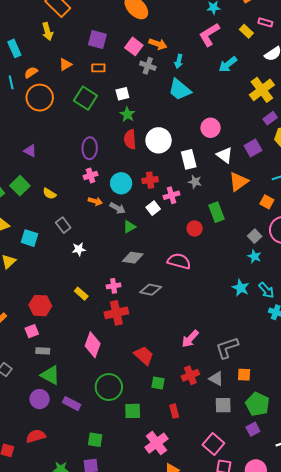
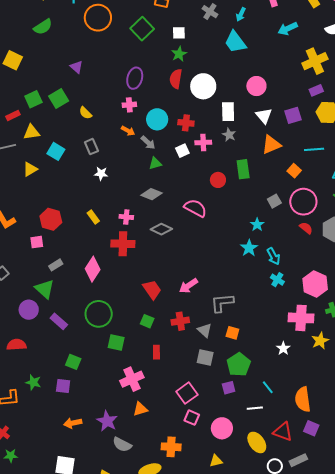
cyan star: (254, 256) -> (257, 225), moved
gray rectangle: (43, 351) -> (56, 265), moved, turned -48
red trapezoid: (144, 356) -> (152, 290), moved

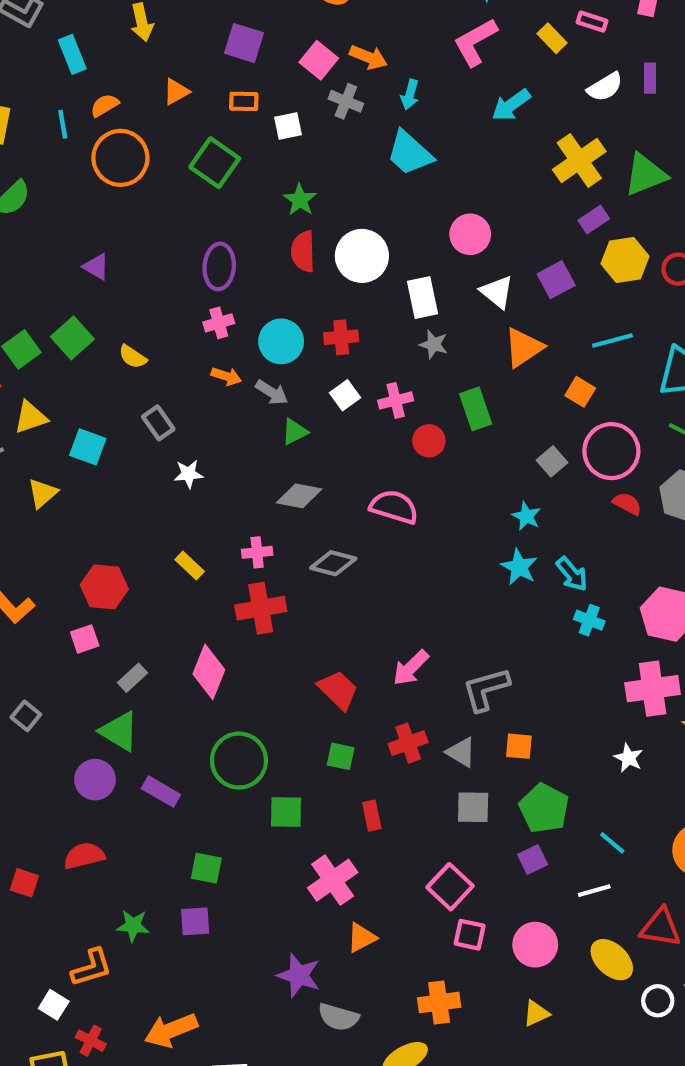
white square: (179, 33) -> (288, 126), moved
pink cross: (203, 143) -> (396, 400), moved
orange arrow: (73, 423) -> (171, 1030), moved, size x1.4

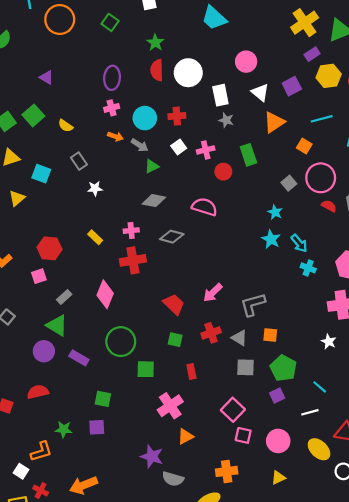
green square: (215, 163) -> (110, 22), size x0.7

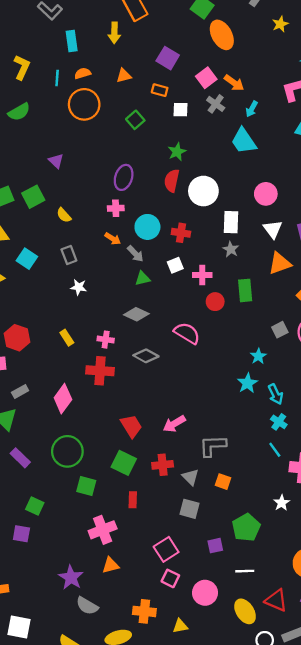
green square: (175, 340) -> (124, 463), size x1.5
green pentagon: (283, 368) -> (246, 527), moved
cyan line: (320, 387) -> (275, 450), moved
yellow triangle: (278, 478) -> (180, 626), moved

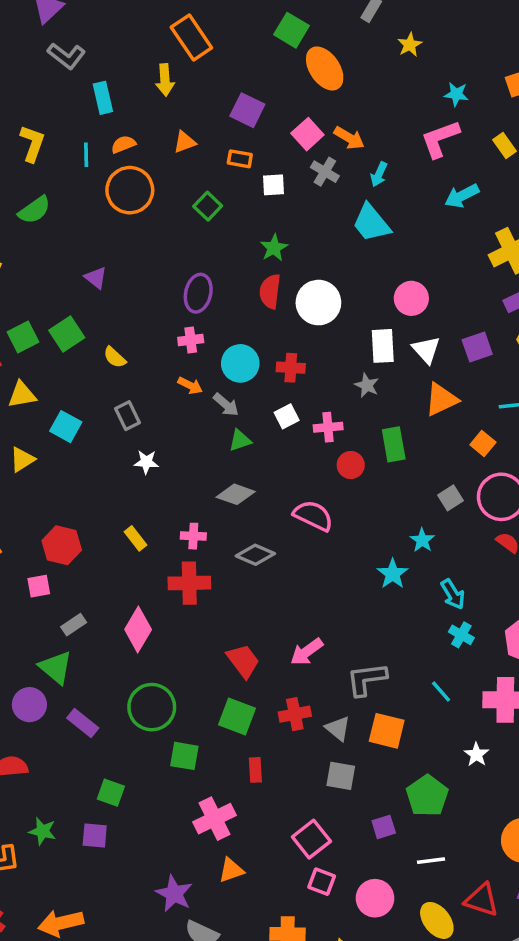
white rectangle: (231, 222) -> (383, 346), moved
cyan star: (247, 383) -> (393, 574), moved
cyan line: (275, 450) -> (441, 692), moved
orange square: (223, 482) -> (387, 731), size x1.5

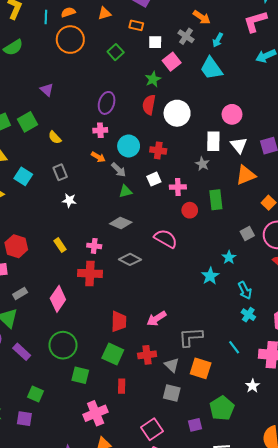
pink square: (307, 134) -> (172, 62), moved
red trapezoid: (243, 661) -> (119, 321), turned 35

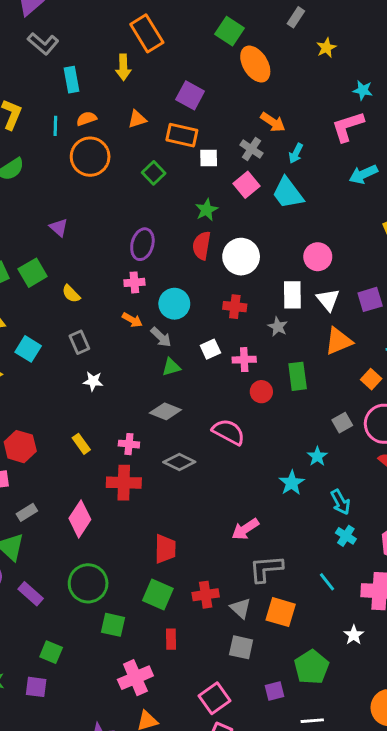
orange rectangle: (136, 25) -> (182, 135), size x1.5
pink square: (172, 62) -> (247, 185), moved
red cross: (158, 150) -> (235, 307), moved
pink arrow: (156, 319) -> (245, 529), moved

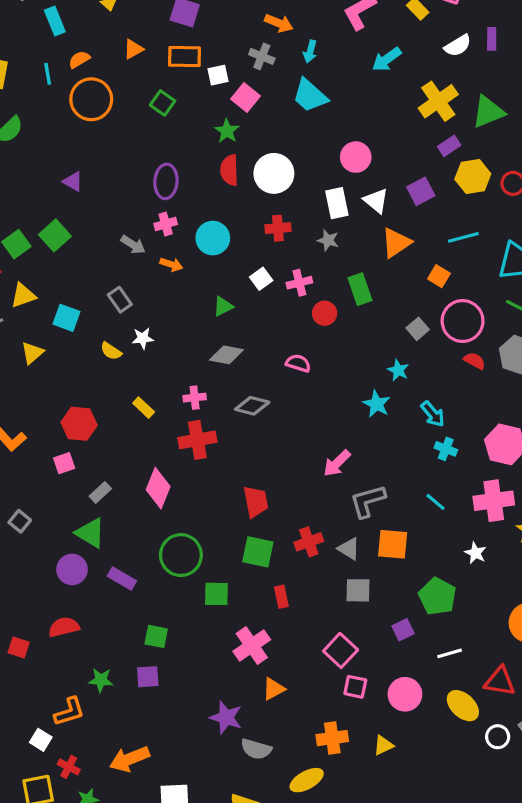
pink square: (247, 185) -> (246, 98), moved
yellow semicircle: (71, 294) -> (111, 351), moved
gray arrow: (161, 337) -> (133, 245), moved
pink semicircle: (229, 432) -> (298, 363), size x0.7

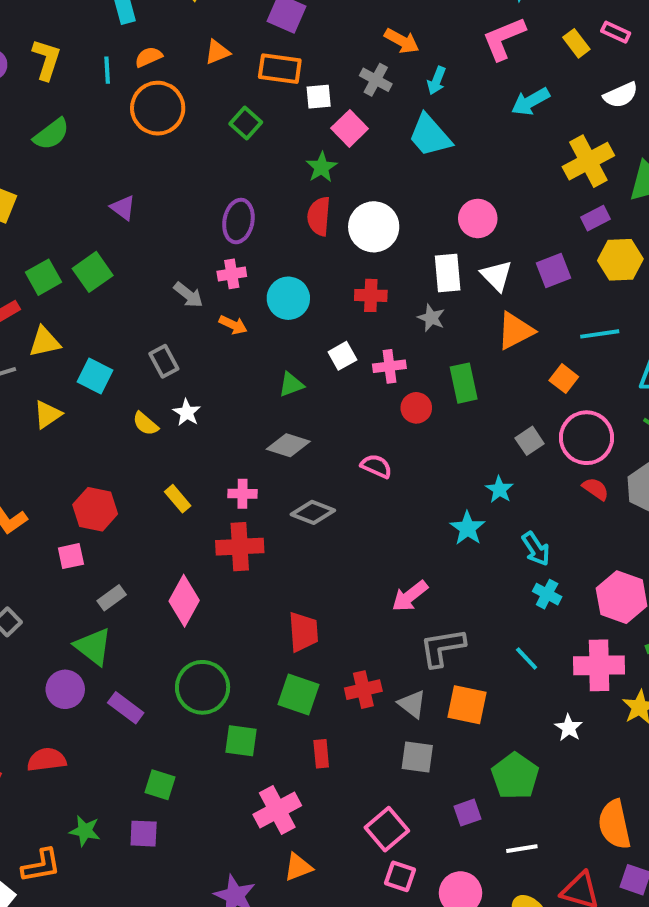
white star: (143, 338) -> (187, 413), turned 30

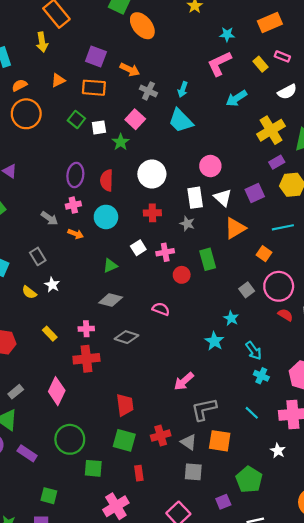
orange arrow: (402, 41) -> (130, 70), moved
white square: (319, 97) -> (99, 127), moved
red semicircle: (319, 216) -> (107, 180), moved

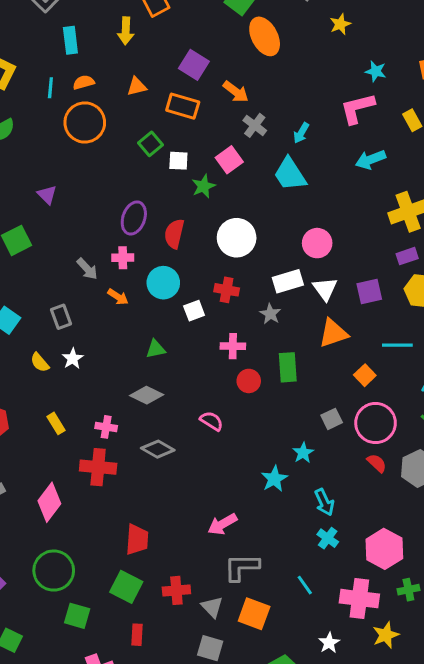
white rectangle: (195, 198) -> (288, 281), turned 70
white square: (138, 248) -> (194, 311), moved

